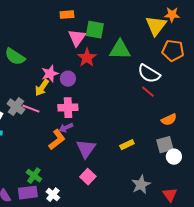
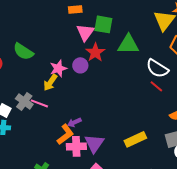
purple circle: (68, 79) -> (80, 65), moved
pink cross: (68, 108) -> (76, 146), moved
yellow rectangle: (127, 145) -> (135, 139), size x1.5

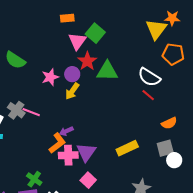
green square: (103, 24) -> (95, 33), turned 30
green triangle: (128, 44) -> (107, 71), moved
yellow arrow: (50, 82) -> (72, 91), moved

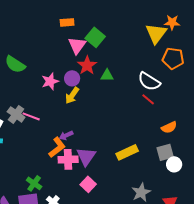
green triangle: (107, 71) -> (107, 75), size x0.6

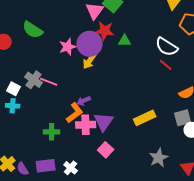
red star: (87, 65) -> (105, 31), turned -30
purple circle: (72, 78) -> (90, 44), size x1.6
green cross: (34, 183) -> (52, 132), moved, turned -35

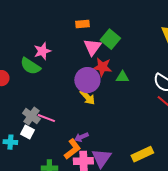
pink star: (68, 47) -> (42, 51), moved
yellow arrow: (90, 61) -> (87, 97), turned -78
white square: (14, 89) -> (27, 132), moved

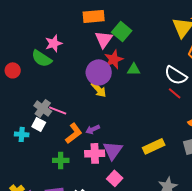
orange rectangle: (82, 24) -> (94, 16), size x1.5
red star: (102, 67) -> (114, 59), turned -30
orange L-shape: (72, 149) -> (74, 133), moved

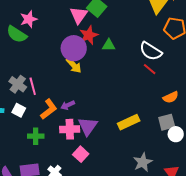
pink line: (58, 110) -> (33, 86), turned 54
white square: (39, 124) -> (19, 110), moved
pink square: (115, 178) -> (81, 154), moved

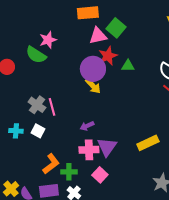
pink triangle: (79, 15) -> (98, 36), turned 42
orange L-shape: (49, 109) -> (51, 164), moved
green cross: (36, 136) -> (69, 172), moved

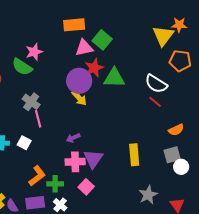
green triangle: (128, 66) -> (114, 78), size x1.6
gray cross: (37, 105) -> (31, 102), moved
yellow rectangle: (148, 143) -> (134, 155), turned -70

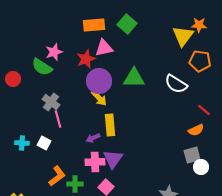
green square: (102, 40) -> (127, 24), moved
red star: (94, 68) -> (86, 59), moved
red line: (155, 102) -> (204, 110), moved
yellow rectangle: (134, 155) -> (110, 125), moved

